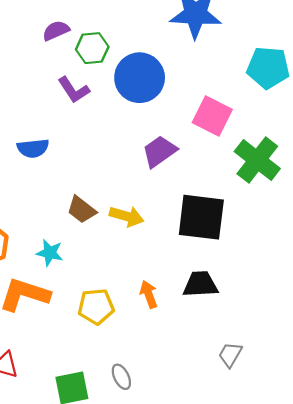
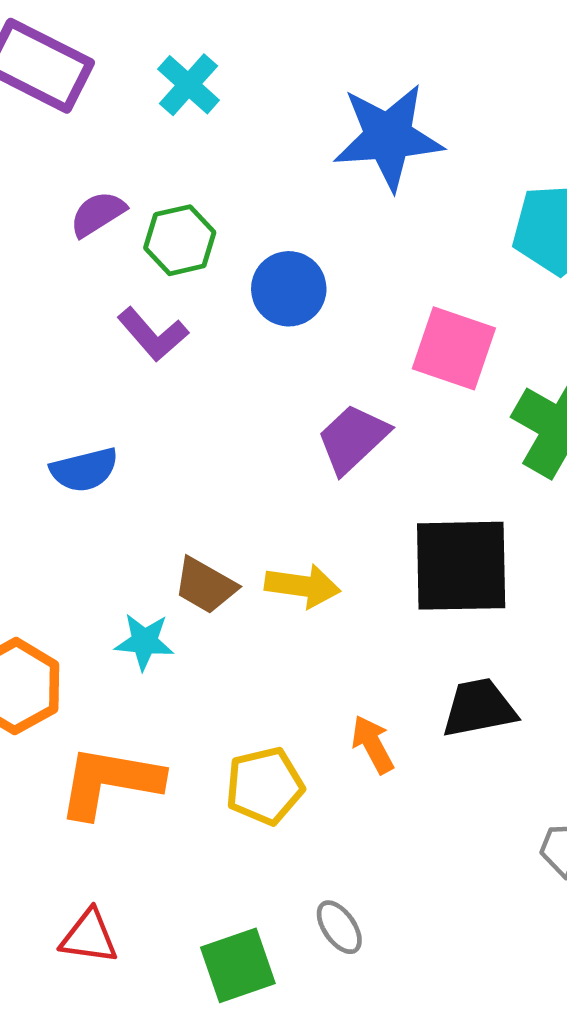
blue circle: (140, 78) -> (289, 289), size x0.7
cyan star: (50, 253) -> (144, 642), moved

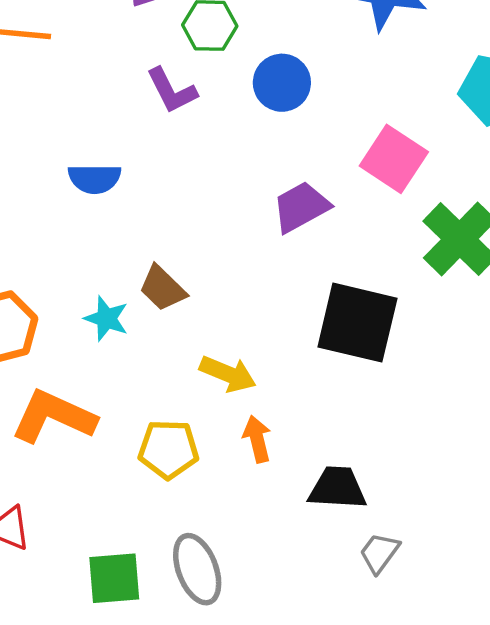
yellow arrow: (303, 586) -> (228, 374), moved
black trapezoid: (479, 708) -> (337, 488), moved
gray ellipse: (339, 927) -> (197, 569), size x1.6

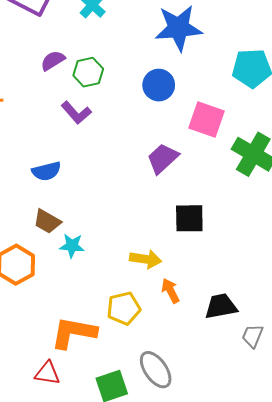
blue circle: (282, 83) -> (159, 85), moved
brown trapezoid: (163, 288) -> (47, 221), moved
black square: (357, 323) -> (189, 218), moved, size x0.7
orange L-shape: (54, 417) -> (74, 333), moved

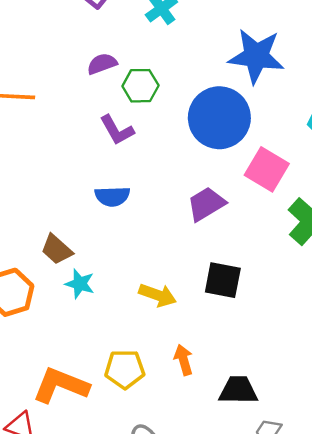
blue circle: (159, 85) -> (219, 118), size x1.6
blue semicircle: (46, 171) -> (112, 196), moved
yellow arrow: (146, 259) -> (158, 295), moved

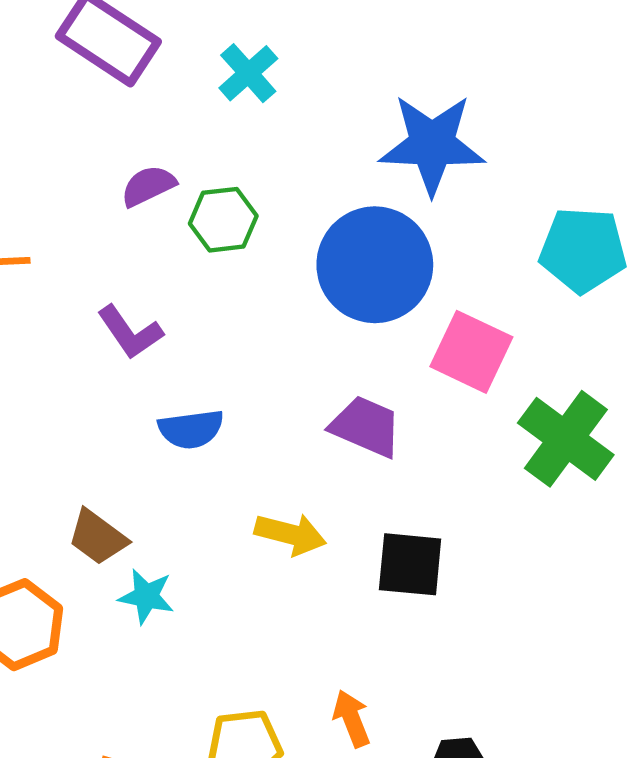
purple L-shape: (117, 130) -> (130, 332), moved
purple trapezoid: (206, 204) -> (366, 427), turned 60
yellow arrow: (158, 295) -> (290, 534), moved

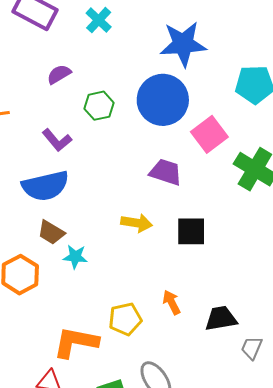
green hexagon: (223, 220) -> (99, 106), moved
pink square: (471, 352) -> (209, 134), turned 33
blue semicircle: (191, 429) -> (45, 186), moved, size x1.6

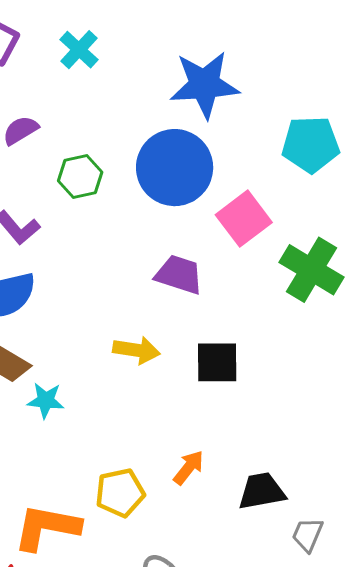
orange arrow: (172, 302) -> (189, 468), turned 65

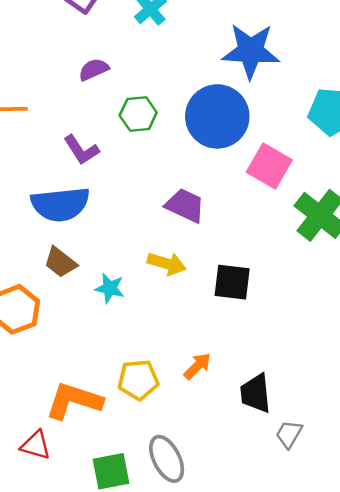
pink square: (244, 219) -> (269, 166), turned -30
purple trapezoid: (179, 275) -> (185, 205), moved
cyan star: (46, 400) -> (110, 288), moved
black trapezoid: (262, 491) -> (256, 393), turned -93

